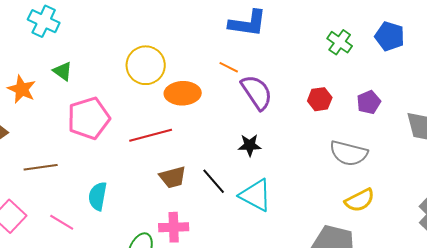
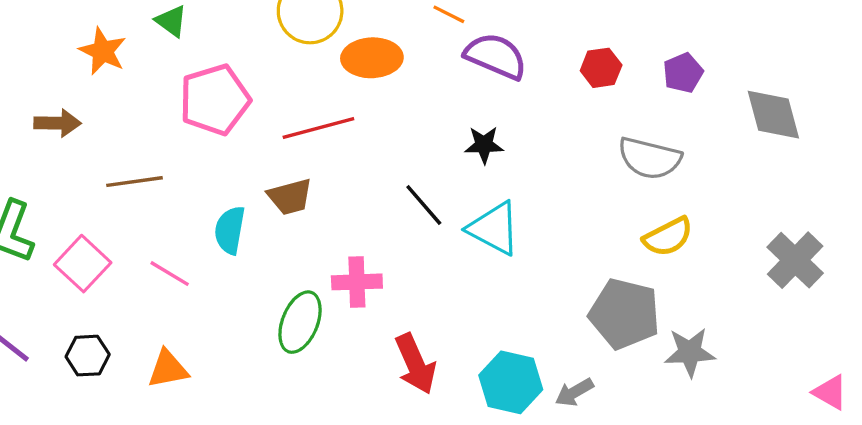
purple semicircle: (257, 92) -> (496, 56), turned -33
brown trapezoid: (173, 177) -> (290, 197), moved

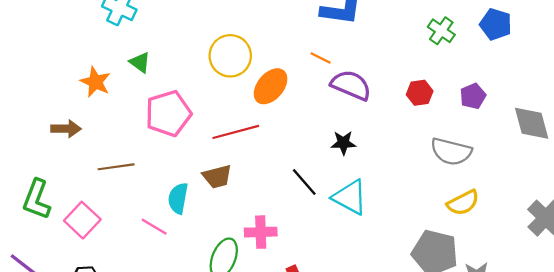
orange ellipse: (372, 58) -> (271, 86), turned -48
pink line: (170, 274) -> (154, 227), moved

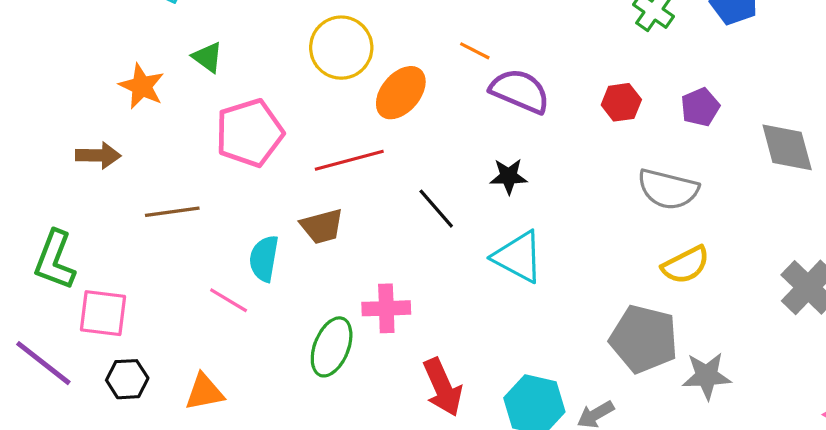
black line: (304, 182) -> (436, 209), moved
pink square: (82, 220) -> (103, 313), moved, turned -36

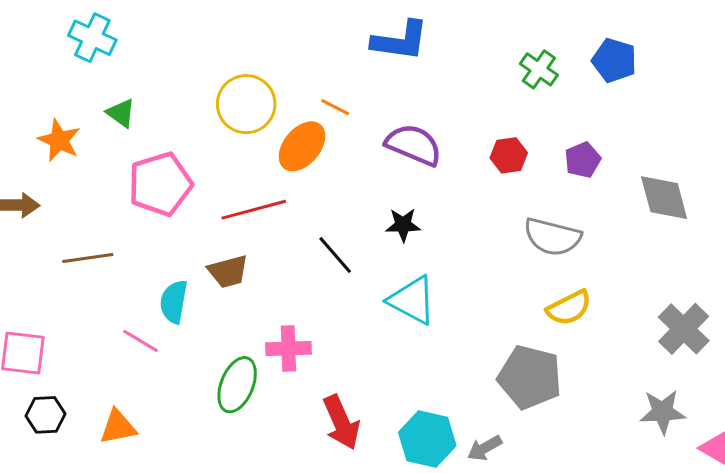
orange line: (475, 51) -> (335, 107), moved
gray star: (707, 376) -> (663, 412), moved

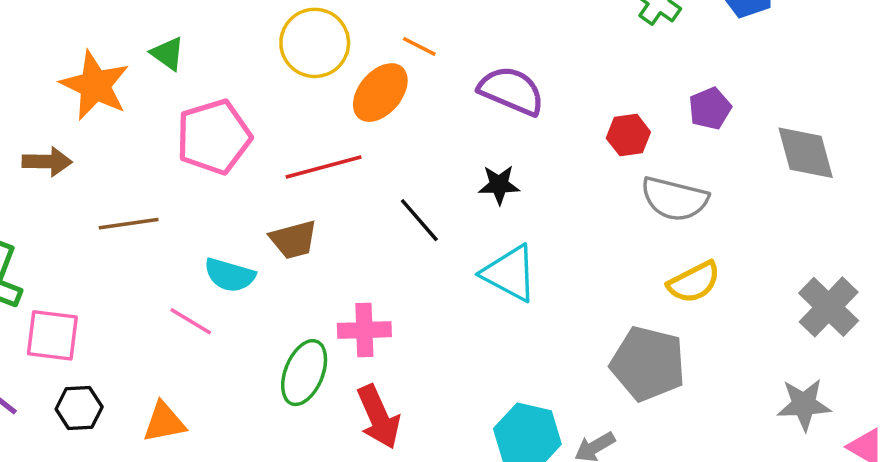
orange star: (59, 140) -> (95, 85), size x1.4
red hexagon: (509, 155) -> (628, 135), moved
cyan semicircle: (174, 302) -> (230, 275), turned -84
red arrow: (341, 422) -> (379, 417), moved

